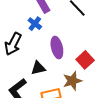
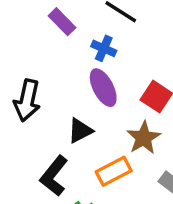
blue cross: (35, 24) -> (104, 48), moved

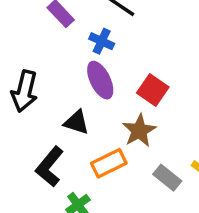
black triangle: (80, 131) -> (76, 122), turned 44

